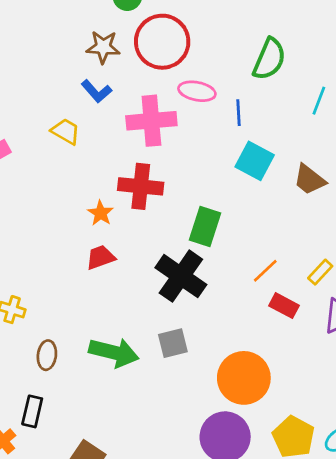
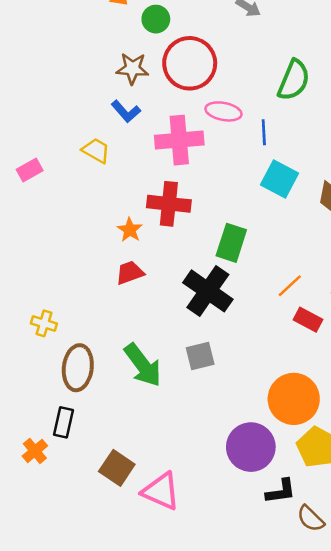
green arrow: (114, 352) -> (143, 365), turned 39
brown ellipse: (47, 355) -> (78, 368), size x1.6
orange circle: (244, 378) -> (294, 399), moved

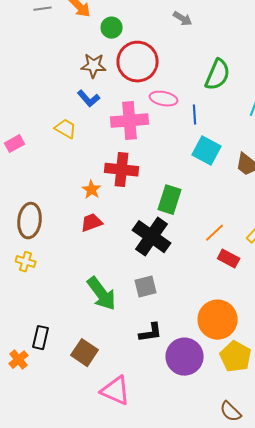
brown ellipse: (78, 368) -> (30, 221), moved
brown square: (117, 468) -> (85, 353), moved
black L-shape: (281, 491) -> (151, 333), moved

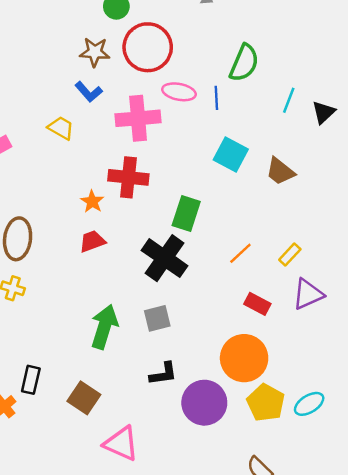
blue line: (195, 115) -> (216, 98), moved
red rectangle: (229, 259) -> (257, 304), moved
green arrow: (102, 294) -> (104, 327), turned -126

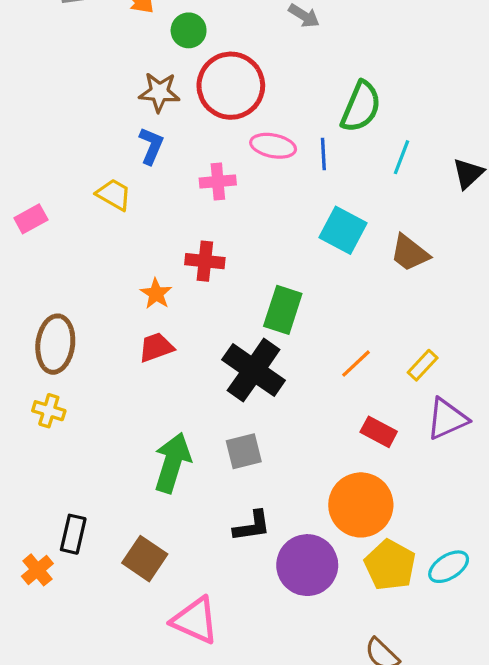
blue L-shape: (89, 92) -> (151, 146), turned -116
cyan line: (289, 100) -> (401, 157), moved
pink cross: (138, 118) -> (218, 182), size x0.6
red cross: (128, 177) -> (205, 261), size x0.7

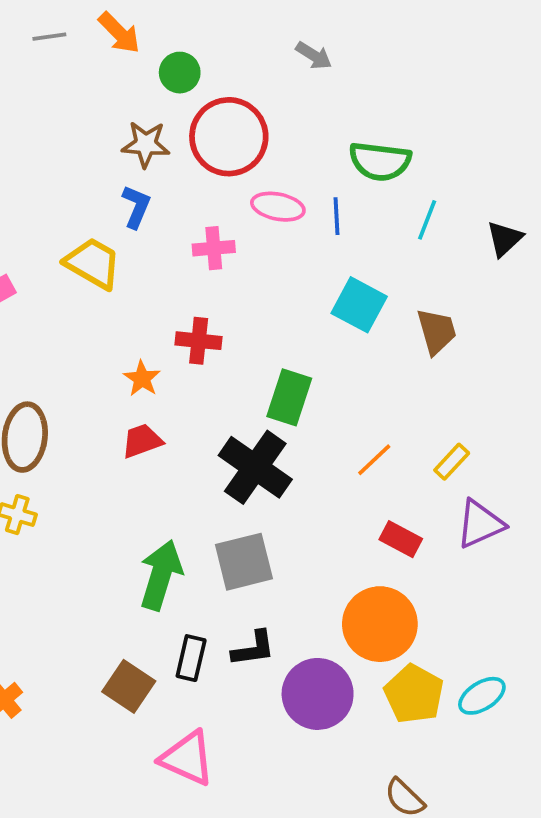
green semicircle: (361, 107) -> (380, 161), turned 74
yellow trapezoid: (114, 195) -> (93, 263), size x1.4
brown trapezoid: (410, 253) -> (437, 331), turned -144
gray square: (244, 451) -> (244, 562), size x1.4
black rectangle: (73, 534) -> (191, 658), moved

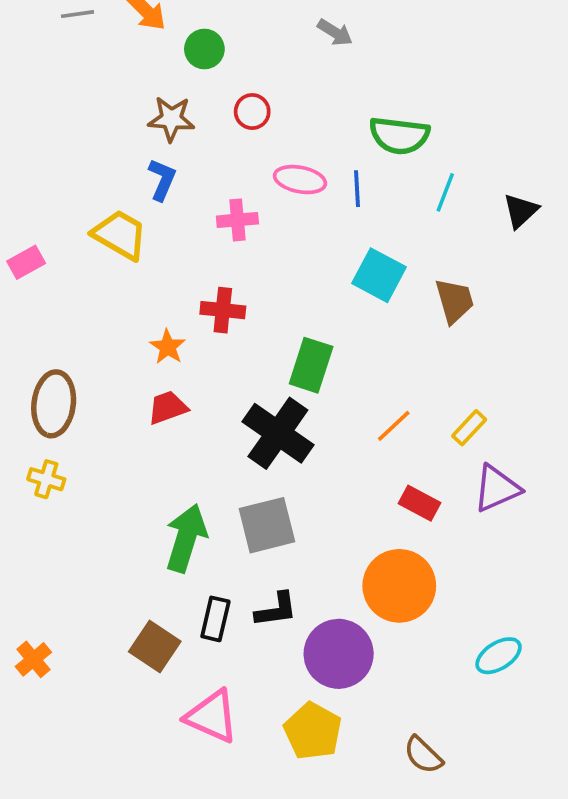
red circle: (229, 137) -> (252, 112), size x0.5
yellow pentagon: (414, 694) -> (313, 731), moved

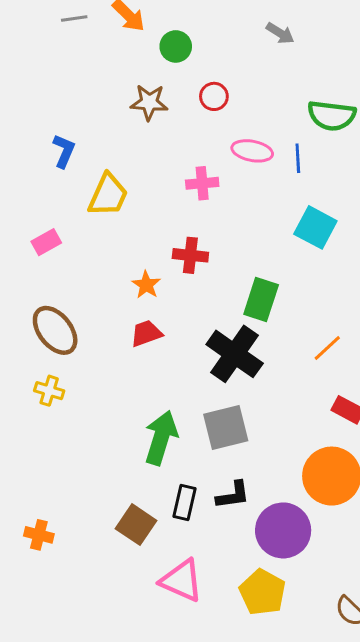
blue L-shape: (162, 180) -> (64, 151), moved
yellow trapezoid: (120, 235) -> (108, 195), turned 84
pink rectangle: (26, 262) -> (46, 242), moved
brown ellipse: (54, 404) -> (55, 330), turned -45
orange cross: (33, 659) -> (39, 535), turned -36

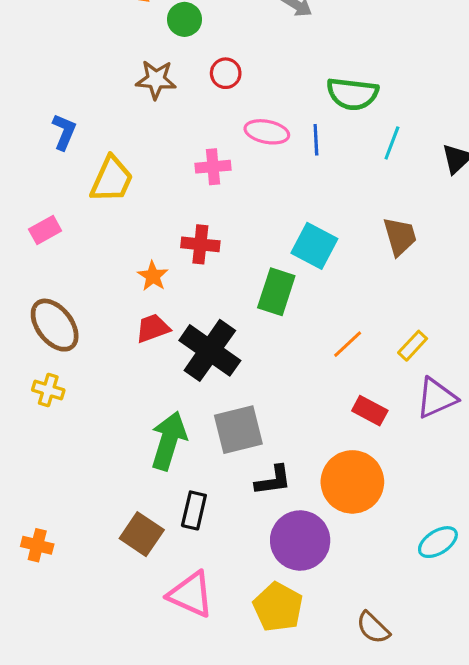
cyan square: (315, 227) -> (314, 246), moved
black cross: (235, 354) -> (210, 350), moved
black L-shape: (233, 495) -> (273, 480), moved

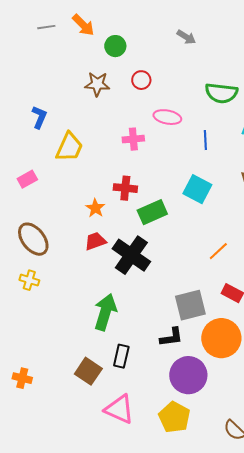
blue line: (316, 140) -> (205, 140), moved
green rectangle: (276, 292) -> (152, 212), moved, turned 48
gray square: (238, 430) -> (190, 305), moved

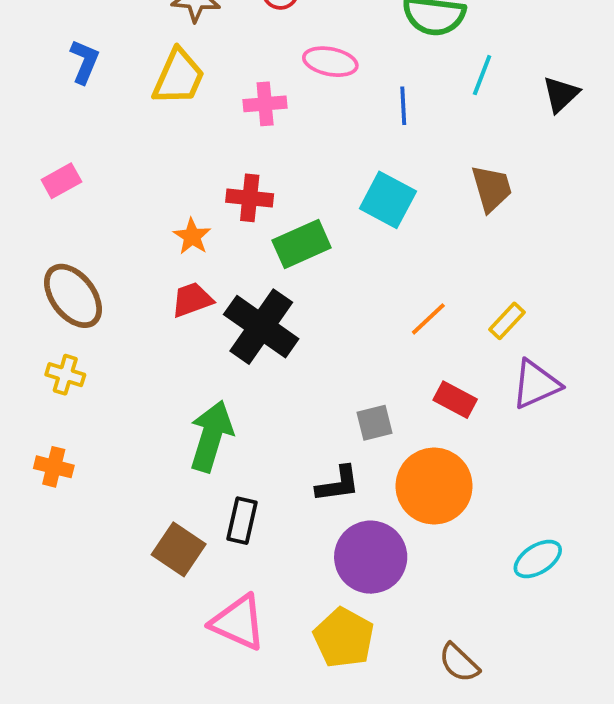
yellow trapezoid: (69, 147) -> (179, 77), moved
gray square: (190, 305) -> (375, 423), size x0.6
orange cross: (22, 378) -> (54, 467), moved

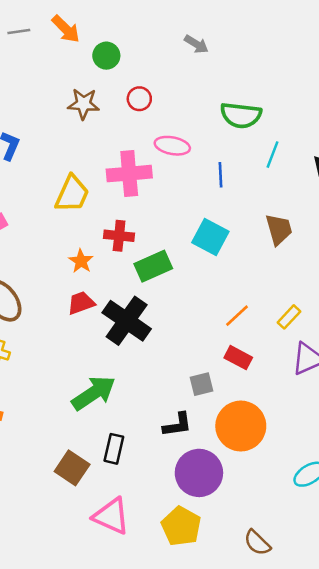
yellow trapezoid: (179, 77) -> (72, 194), moved
pink cross: (265, 104) -> (129, 174), size x1.6
red rectangle: (455, 400) -> (238, 358), moved
green arrow: (211, 436) -> (94, 393), turned 39

